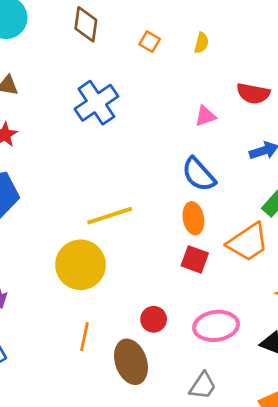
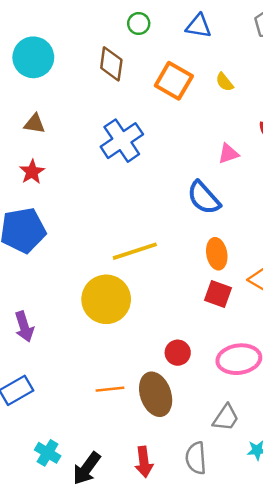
orange square: (150, 42) -> (174, 81), size x1.8
yellow semicircle: (201, 43) -> (225, 82), turned 126
blue semicircle: (199, 174) -> (204, 198), moved
orange line: (84, 337) -> (110, 389), moved, turned 72

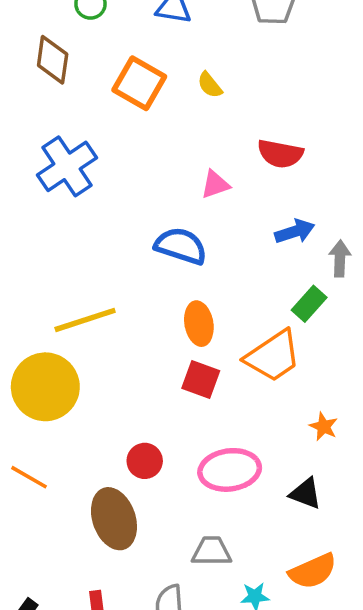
blue semicircle: (204, 198) -> (181, 246), turned 150
orange line: (110, 389) -> (29, 477), moved, turned 36
gray trapezoid: (226, 418) -> (212, 551), turned -124

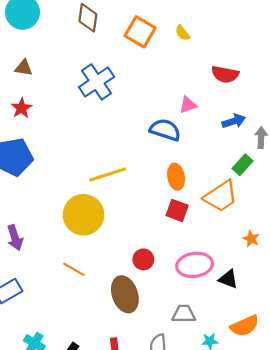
pink triangle: (215, 184) -> (188, 105), moved
black triangle: (306, 493) -> (228, 279), moved

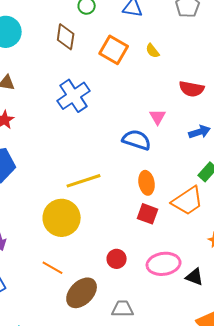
pink triangle: (188, 105) -> (158, 117), turned -42
brown ellipse: (125, 294) -> (82, 293), moved, turned 64
gray trapezoid: (184, 314) -> (123, 309), moved

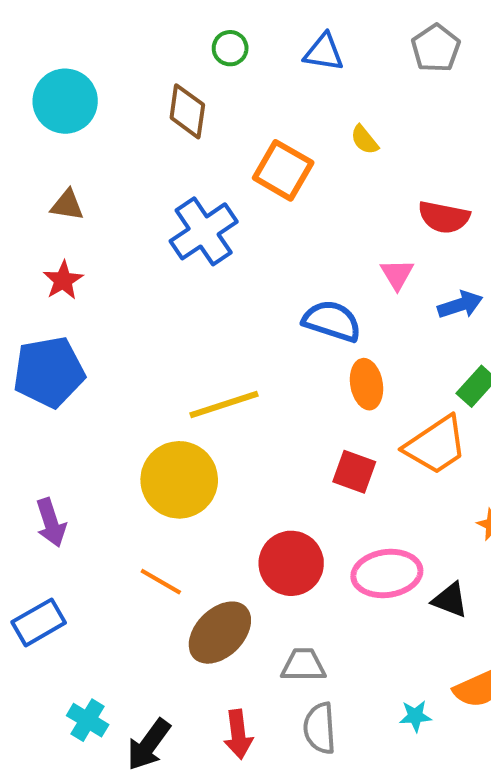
orange square: (114, 50) -> (283, 170), moved
pink triangle: (158, 117) -> (397, 274), moved
orange ellipse: (147, 183) -> (367, 384), moved
red circle: (117, 259) -> (291, 563), size x1.6

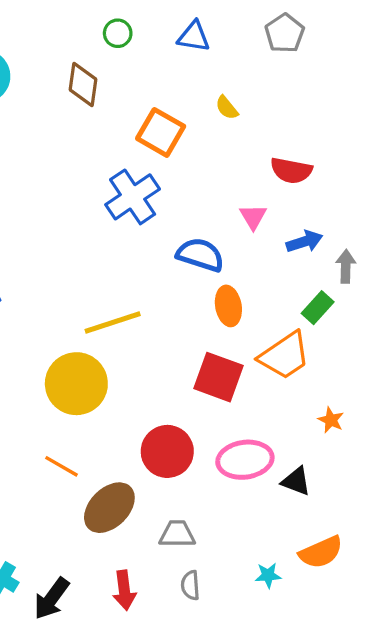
blue cross: (204, 231) -> (133, 197), moved
red square: (354, 472) -> (218, 377), size x1.4
gray semicircle: (320, 728) -> (190, 585), size x0.7

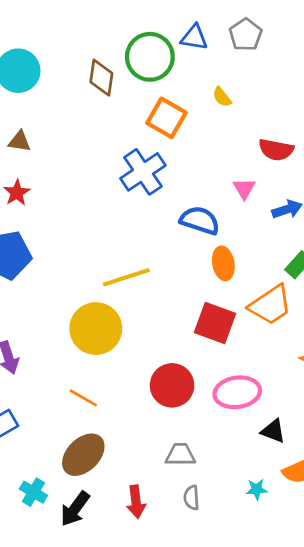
green circle: (118, 33) -> (150, 57), moved, size x2.0
gray pentagon: (285, 33) -> (246, 35), moved
black triangle: (296, 481) -> (273, 431), moved
brown ellipse: (109, 508) -> (83, 455), moved

